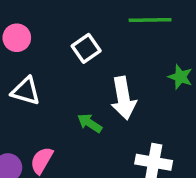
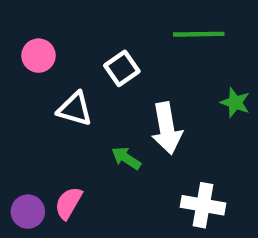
white triangle: (26, 91) -> (75, 109), moved

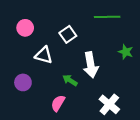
pink semicircle: (68, 203) -> (58, 103), moved
white cross: (203, 205) -> (109, 104), turned 30
purple circle: (28, 212) -> (23, 82), moved

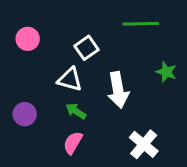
white triangle: (44, 55) -> (70, 79), moved
green arrow: (70, 80) -> (76, 111), moved

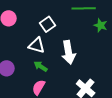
green star: (166, 72) -> (101, 25), moved

